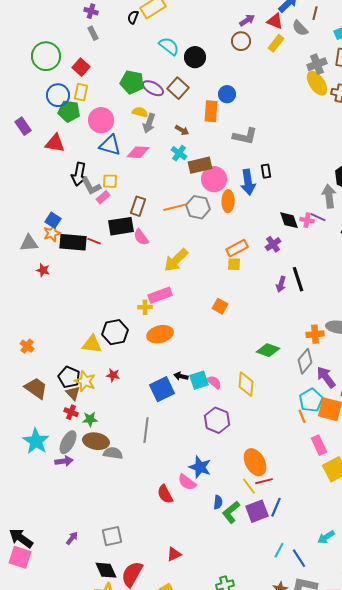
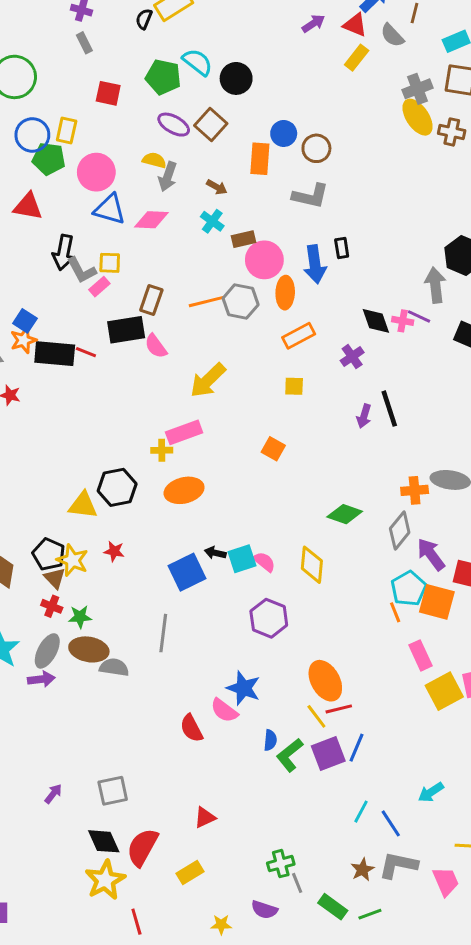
brown circle: (241, 41) -> (316, 148), moved
red square: (81, 67) -> (108, 93), moved, turned -30
green pentagon: (132, 82) -> (163, 77), moved
brown rectangle: (200, 165) -> (244, 239), size x0.7
orange rectangle: (237, 248) -> (299, 336), moved

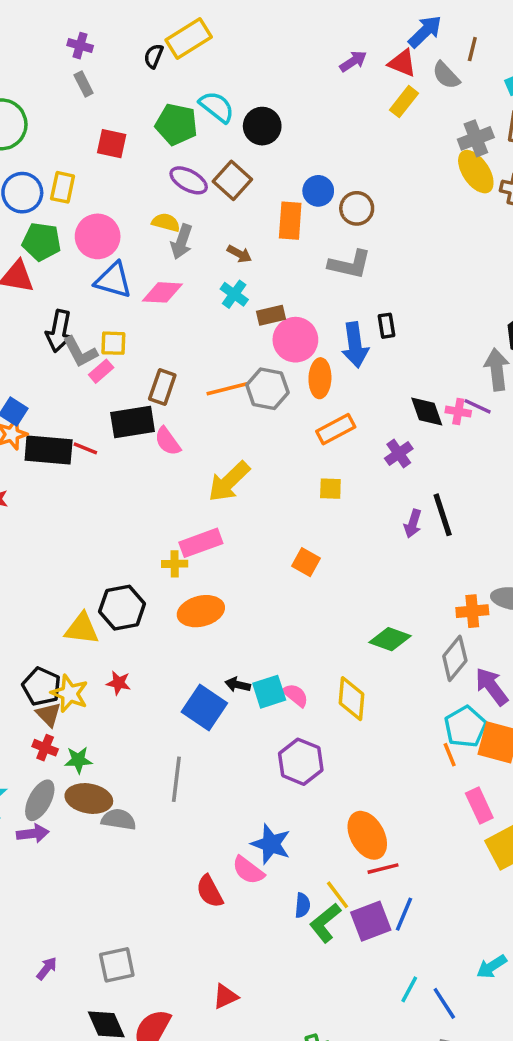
green pentagon: (49, 159) -> (42, 242), moved
blue square: (187, 572) -> (204, 707), turned -30
yellow line: (316, 716) -> (337, 895), moved

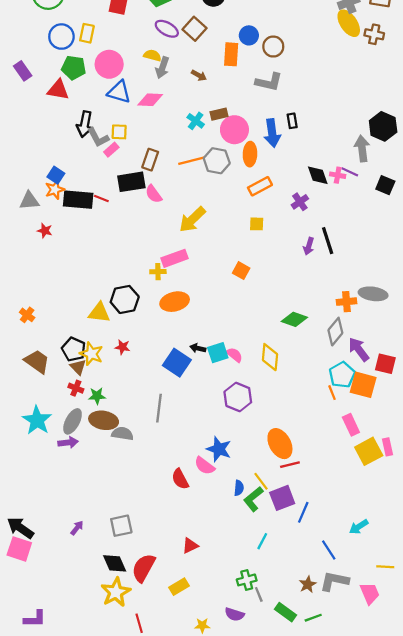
cyan cross: (234, 294) -> (196, 121), moved
blue line: (404, 914) -> (303, 512), moved
cyan line: (409, 989) -> (262, 541), moved

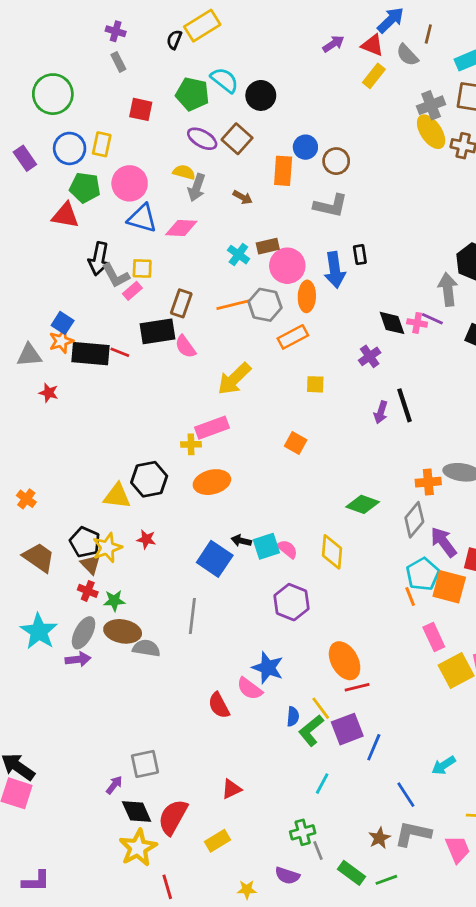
purple rectangle: (23, 71) -> (25, 158), moved
orange rectangle: (260, 186) -> (293, 337), moved
yellow star: (91, 354) -> (107, 548), turned 30
purple arrow: (77, 528) -> (114, 785), moved

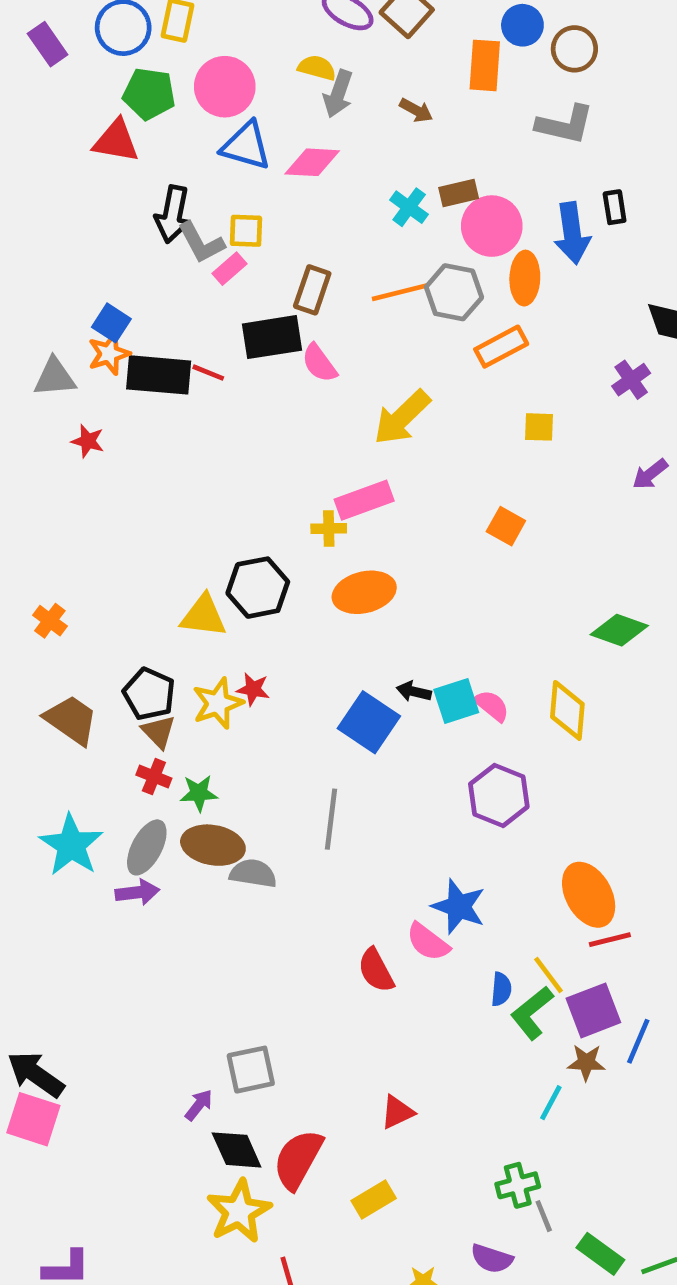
purple arrow: (381, 412) -> (650, 474), turned 35
yellow star: (107, 548) -> (218, 703), moved
brown star: (379, 838) -> (586, 1062), moved, turned 30

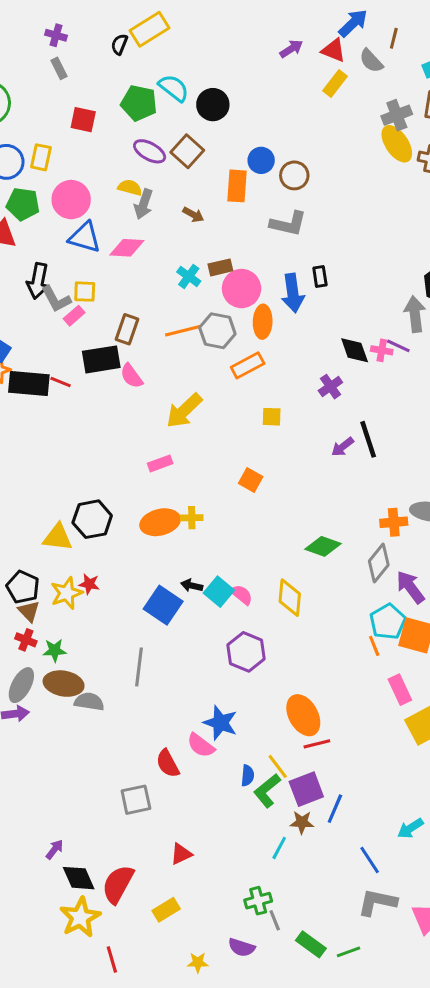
pink rectangle: (364, 500) -> (160, 463), size x0.7
yellow cross: (329, 528) -> (192, 518), moved
cyan square: (456, 701) -> (219, 592), turned -32
gray square: (251, 1070) -> (136, 800), moved

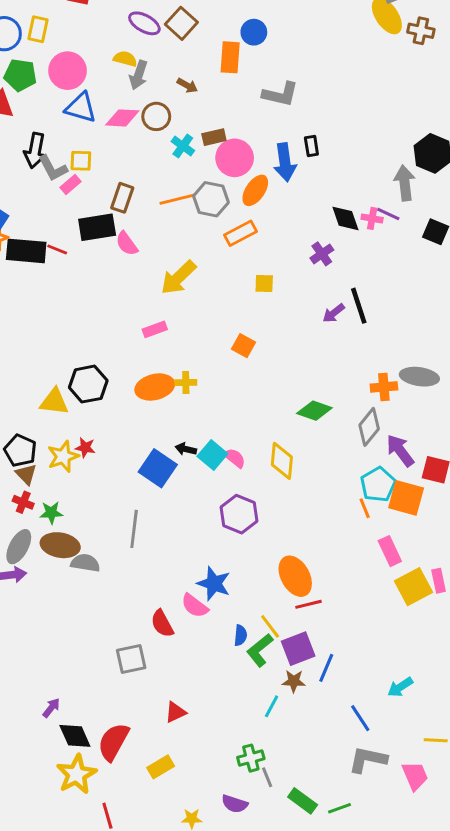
brown circle: (294, 175) -> (156, 116), moved
orange ellipse: (263, 322) -> (255, 190), turned 32

